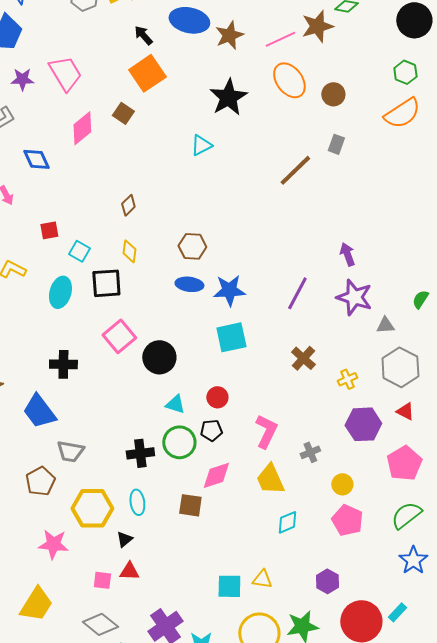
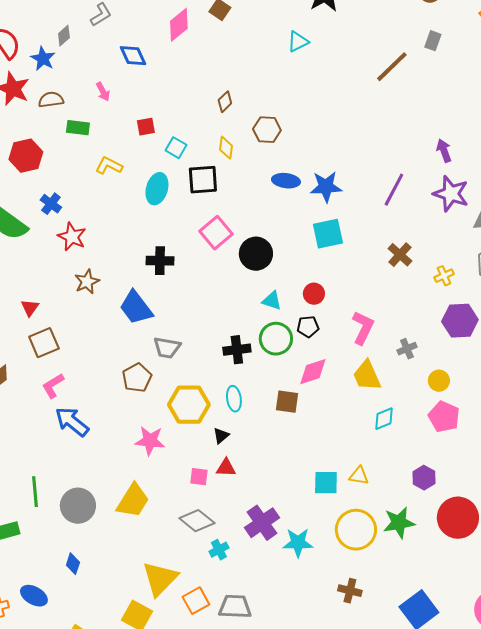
brown hexagon: (192, 246) -> (267, 130), moved

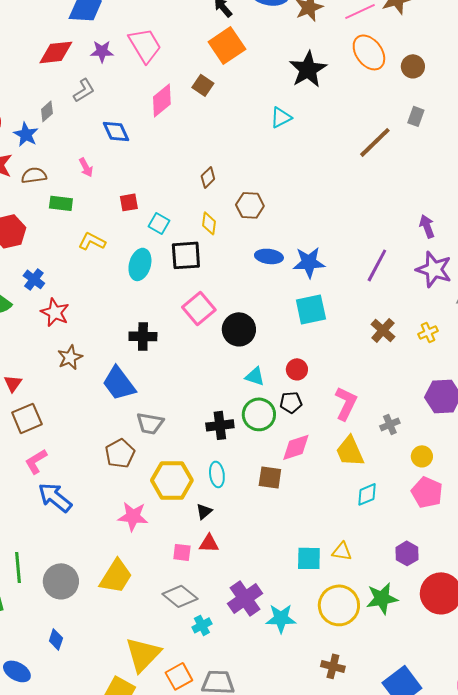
yellow cross: (444, 276) -> (428, 332), moved

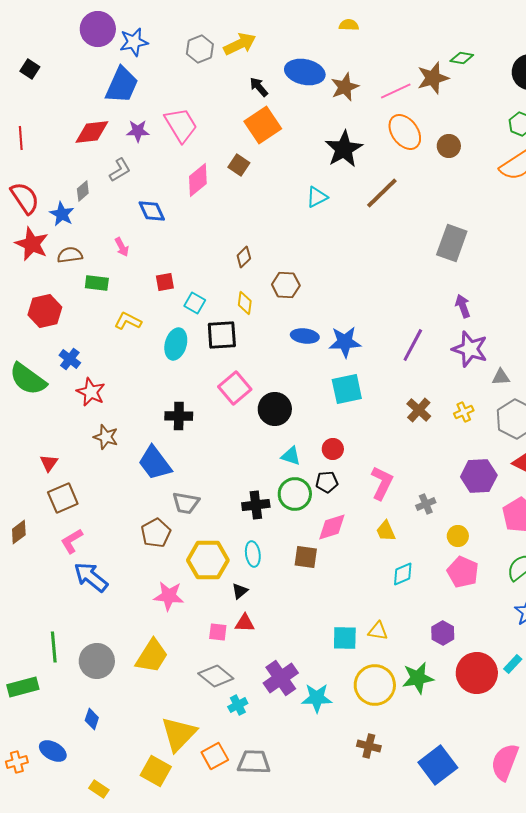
gray rectangle: (416, 116) -> (452, 243), moved, size x1.8
brown line: (375, 142) -> (382, 193), moved
brown star: (70, 357) -> (106, 437), turned -30
yellow trapezoid: (350, 451) -> (386, 531), size x0.7

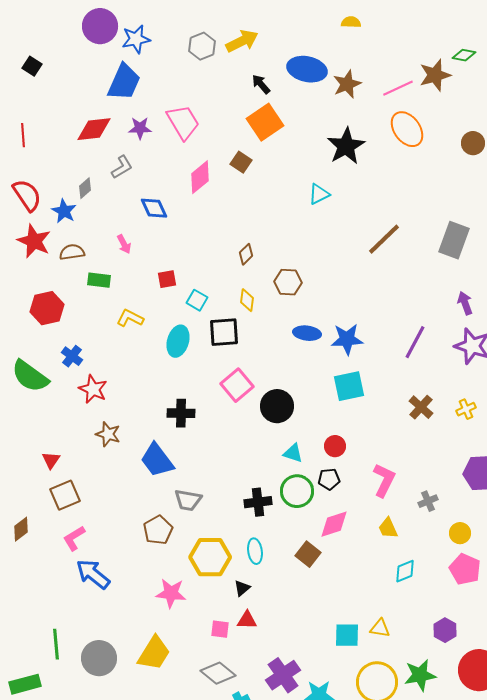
brown circle: (449, 146) -> (473, 143), moved
brown line: (382, 193) -> (384, 239), moved
brown square: (306, 557) -> (308, 554), turned 30

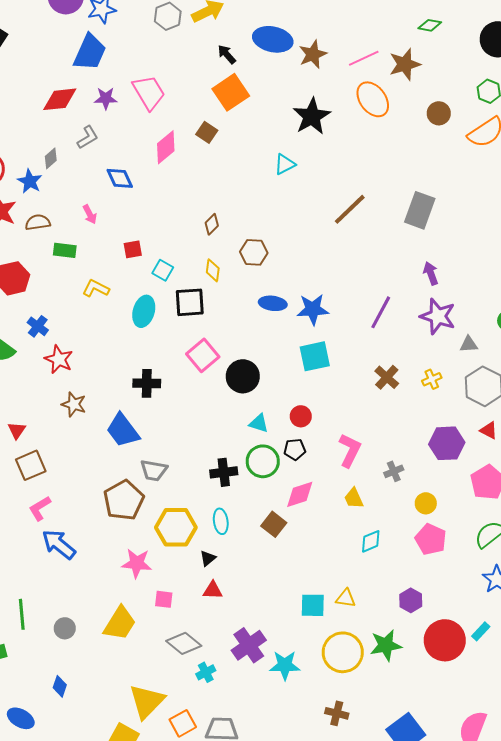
brown star: (435, 75) -> (405, 64), moved
brown pentagon: (158, 530) -> (124, 500), size x1.4
pink square: (220, 629) -> (164, 599), moved
gray circle: (99, 658) -> (65, 628), size x0.6

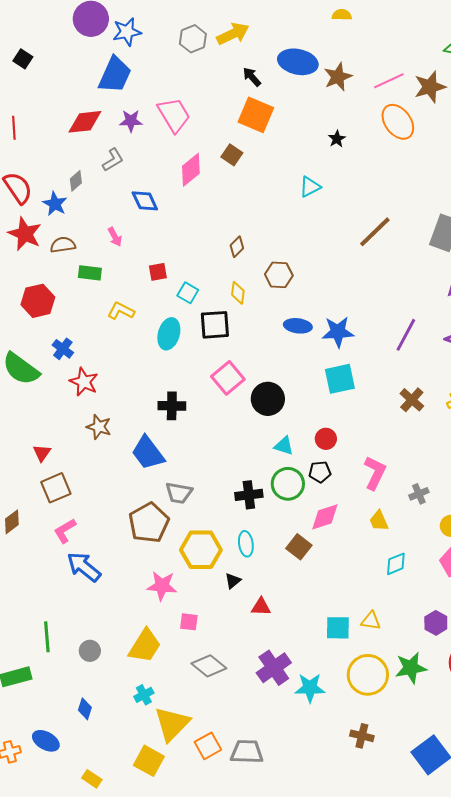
orange square: (231, 92) -> (256, 115), turned -33
black star: (312, 116) -> (337, 139), size x0.5
red triangle: (213, 590) -> (261, 607), moved
cyan cross: (206, 672) -> (144, 695), moved

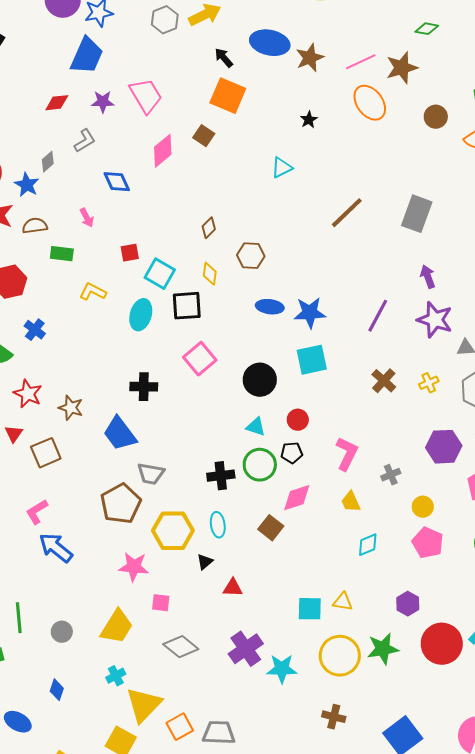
red diamond: (85, 122) -> (57, 103), size x0.7
cyan square: (188, 293) -> (160, 274), size x1.4
red star: (84, 382) -> (28, 394), moved
black circle: (268, 399) -> (260, 380), moved
brown square: (56, 488) -> (46, 453), moved

